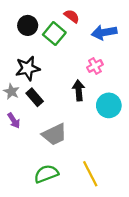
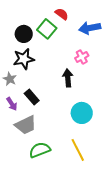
black circle: (28, 25) -> (24, 34), moved
black rectangle: (35, 97) -> (32, 97), moved
cyan circle: (109, 105) -> (82, 113), moved
gray trapezoid: (54, 134) -> (26, 125), moved

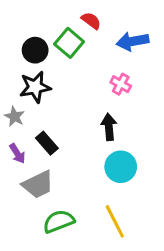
pink cross: (82, 57) -> (121, 84), turned -32
black arrow: (68, 78) -> (109, 127), moved

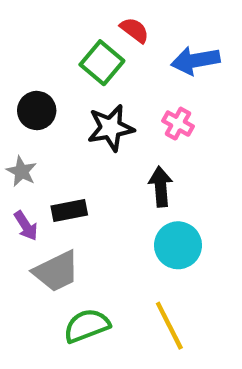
black circle: (35, 50) -> (37, 111), moved
black star: (35, 87) -> (111, 128), moved
black rectangle: (47, 143) -> (69, 210), turned -60

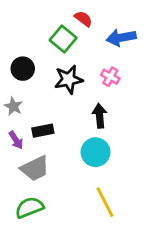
cyan circle: (178, 245) -> (96, 152), moved
green semicircle: (87, 326) -> (29, 207), moved

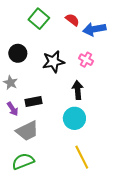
red semicircle: (83, 19) -> (72, 20), moved
green square: (63, 39) -> (39, 19), moved

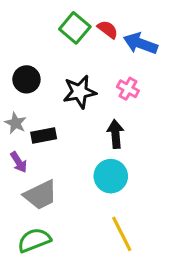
green square: (39, 19) -> (75, 28), moved
blue arrow: (94, 29) -> (140, 43), turned 30
black rectangle: (34, 102) -> (44, 136), moved

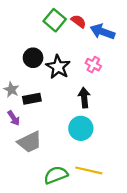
black circle: (26, 79) -> (33, 58), moved
black star: (80, 92) -> (58, 67), turned -30
yellow line: (122, 234) -> (89, 170), turned -50
green semicircle: (34, 240) -> (56, 175), moved

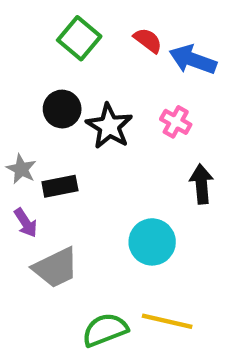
green square: (55, 20) -> (79, 38), moved
black arrow: (84, 98) -> (201, 184), moved

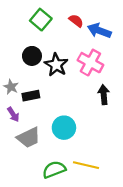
pink cross: (176, 122) -> (90, 63), size x1.6
cyan circle: (152, 242) -> (64, 128), moved

